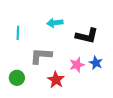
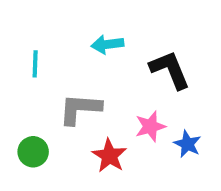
black L-shape: (87, 36) -> (170, 70), turned -125
blue star: (96, 63) -> (187, 144), moved

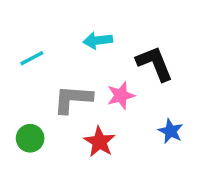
cyan line: (35, 64) -> (32, 58), turned 60
pink star: (150, 126) -> (121, 96), moved

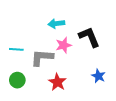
cyan line: (32, 58) -> (16, 49), moved, turned 32
pink star: (121, 96) -> (64, 45), moved

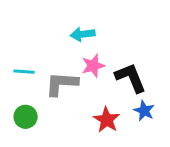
black L-shape: (89, 37) -> (131, 78), moved
red star: (57, 82) -> (107, 120), moved

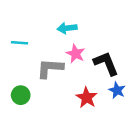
pink star: (93, 66) -> (76, 54), turned -30
cyan line: (24, 72) -> (19, 43), moved

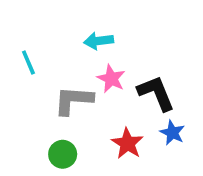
cyan line: (19, 43) -> (28, 62), turned 63
green circle: (21, 95) -> (63, 154), moved

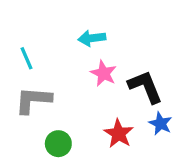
gray L-shape: (73, 100) -> (33, 100), moved

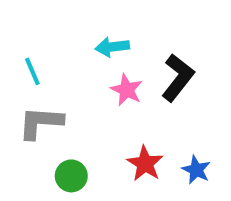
black L-shape: (145, 87) -> (178, 78), moved, turned 60
blue star: (160, 124) -> (196, 170), moved

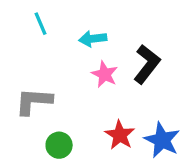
cyan line: (32, 71) -> (40, 24), moved
blue star: (196, 170) -> (162, 140), size x1.5

